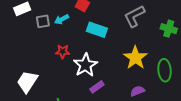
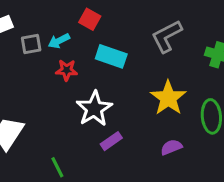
red star: (63, 52) -> (67, 70), moved

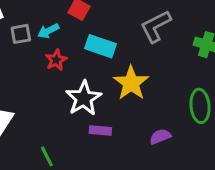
red star: (67, 70) -> (56, 60), turned -30
yellow star: (168, 98) -> (131, 83), moved
purple rectangle: (111, 141) -> (100, 130), turned 40

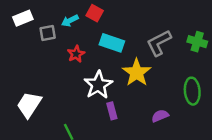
gray L-shape: (156, 26) -> (159, 43), moved
cyan arrow: (48, 31) -> (70, 21), moved
purple rectangle: (100, 130) -> (112, 111), turned 70

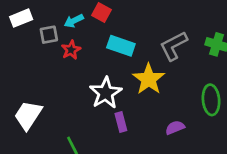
red star: (76, 54) -> (71, 50), moved

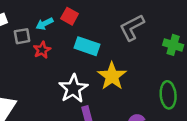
gray L-shape: (174, 46) -> (132, 27), moved

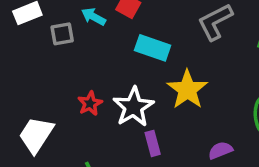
cyan arrow: (45, 24) -> (93, 17), turned 56
red star: (42, 50) -> (90, 103), moved

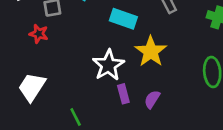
red star: (90, 103) -> (39, 34), moved, turned -30
purple semicircle: (220, 150) -> (152, 99), moved, turned -36

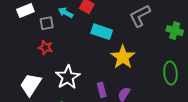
red star: (39, 34) -> (46, 48), moved
white star: (108, 65) -> (68, 77), moved

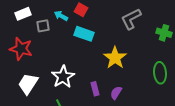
cyan rectangle: (102, 32) -> (84, 34), moved
red star: (46, 48) -> (21, 49), moved, size x1.6

